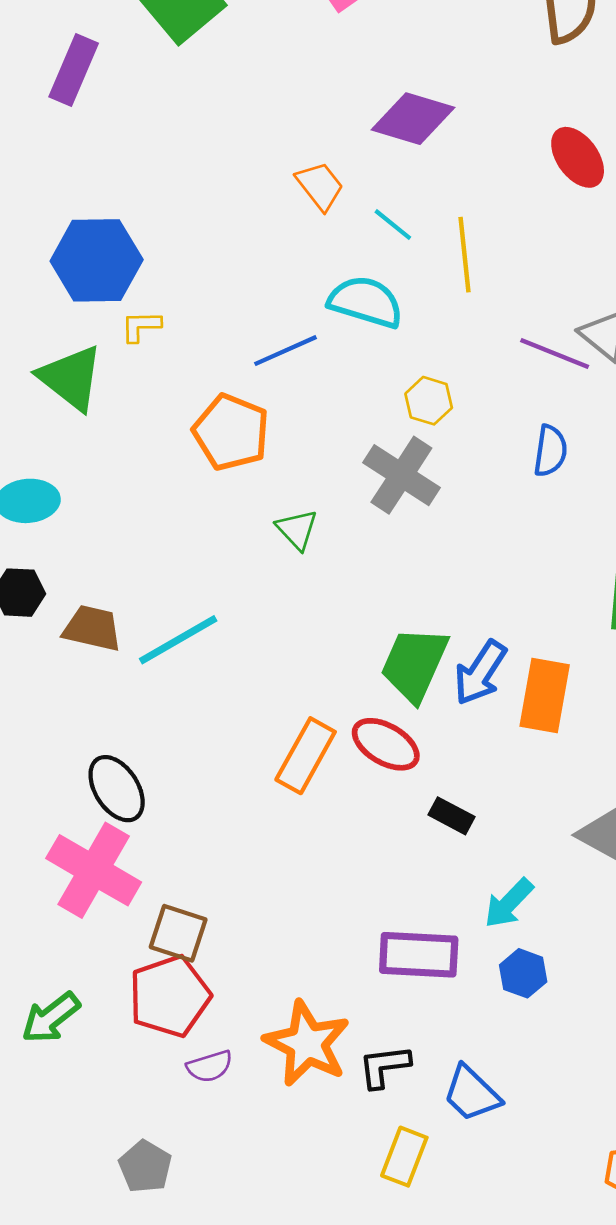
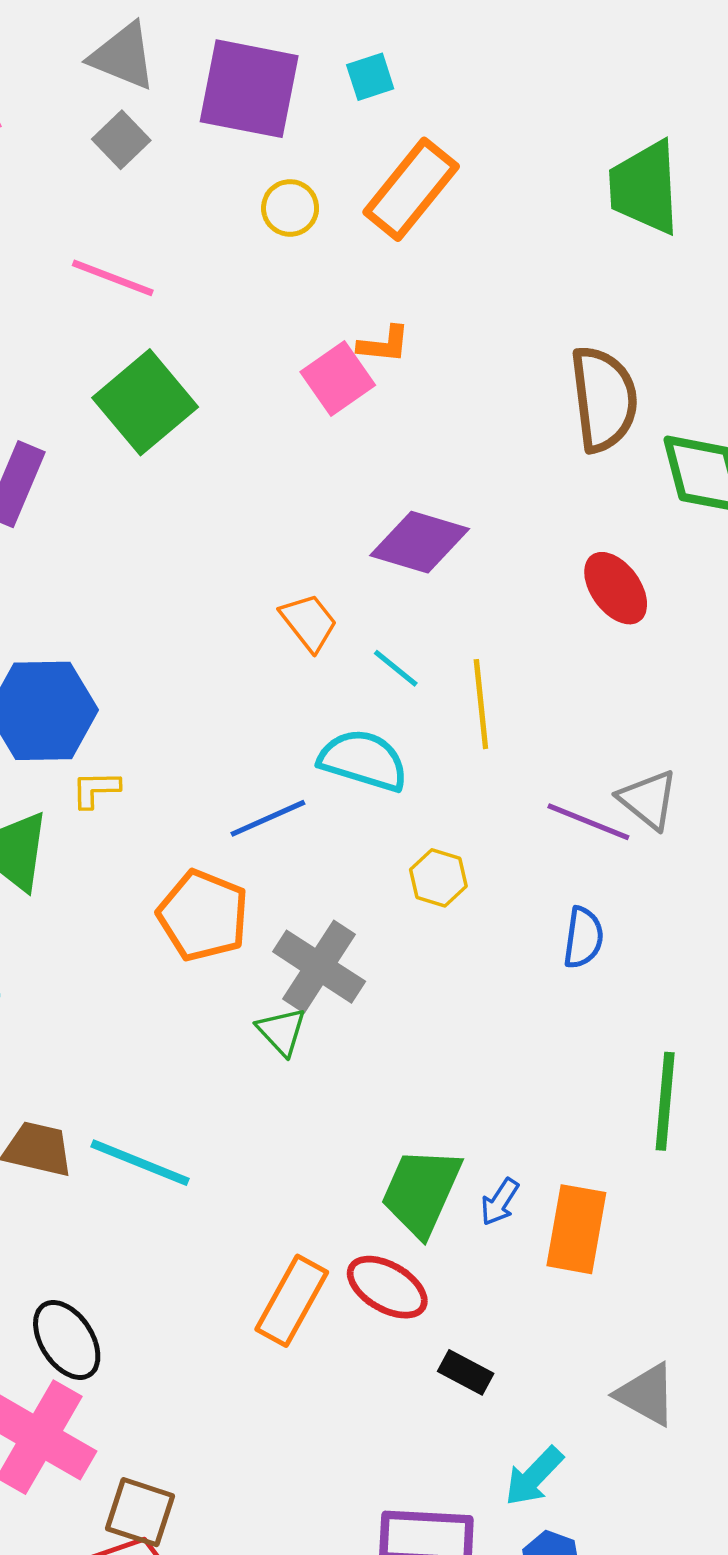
gray cross: (401, 475) -> (319, 967), moved
cyan line: (178, 640) -> (140, 1163), turned 52
blue arrow: (480, 673) -> (500, 1202), size x0.6

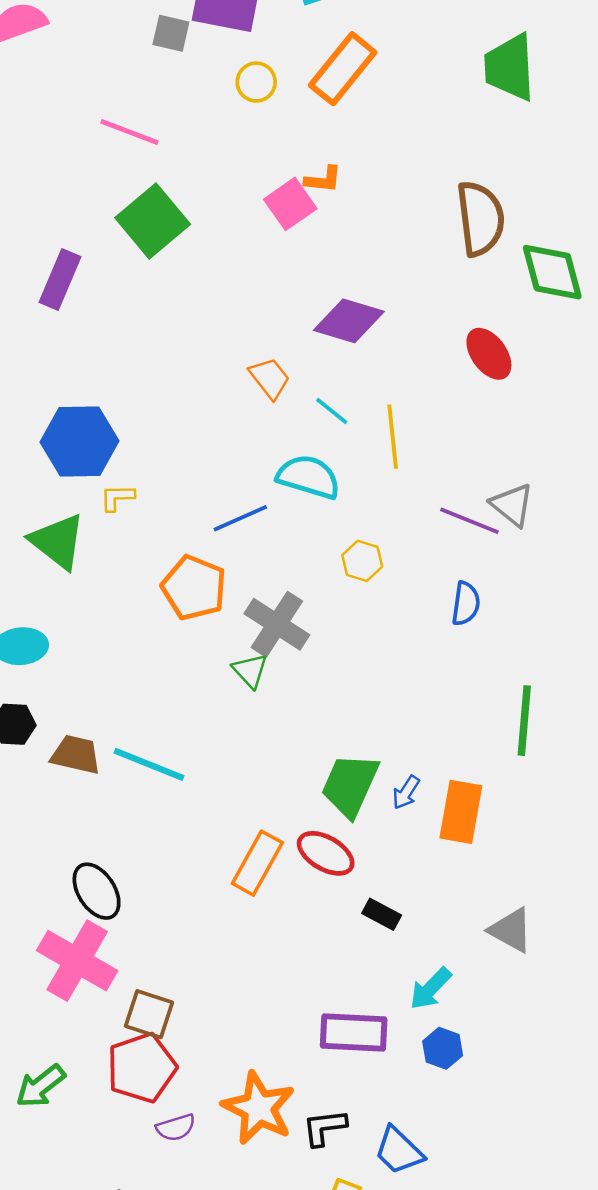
gray square: (121, 140) -> (171, 33), moved, turned -33

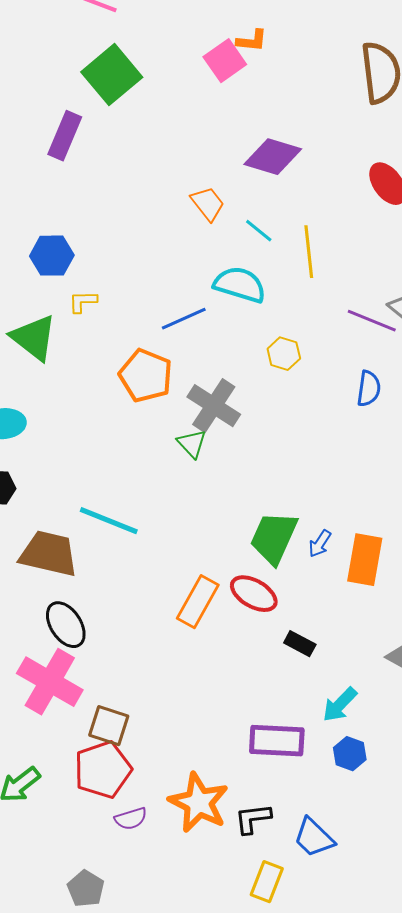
purple rectangle: (60, 279) -> (65, 136), moved
blue hexagon: (79, 441) -> (52, 256), size x0.7
brown trapezoid: (76, 755) -> (49, 554), moved, size x1.4

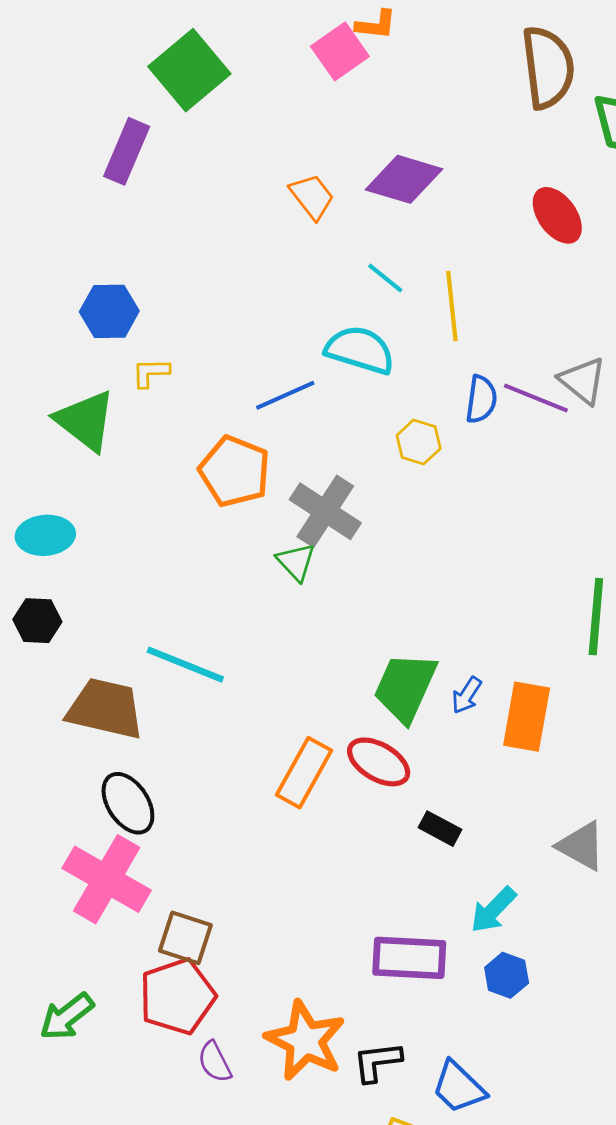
orange trapezoid: (208, 204) -> (312, 197), moved
blue semicircle: (369, 389) -> (481, 399), moved
purple semicircle: (131, 819) -> (215, 1062), turned 80

